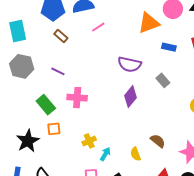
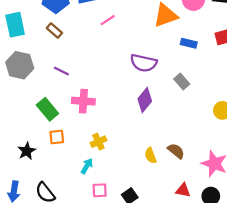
brown rectangle: (61, 36) -> (54, 30), moved
black star: (28, 141) -> (27, 151), size x0.7
yellow cross: (89, 141) -> (98, 142), moved
cyan arrow: (105, 154) -> (87, 166), moved
yellow semicircle: (136, 154) -> (151, 156), moved

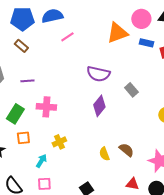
blue rectangle: (189, 43) -> (146, 43), moved
purple line: (61, 71) -> (27, 81), turned -32
green rectangle: (47, 109) -> (15, 114), turned 72
cyan arrow: (87, 166) -> (41, 161), moved
pink square: (100, 190) -> (44, 184), moved

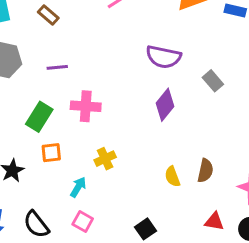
brown semicircle: (126, 150) -> (205, 171), turned 63
pink square: (44, 184) -> (83, 221), turned 32

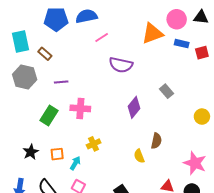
brown rectangle: (48, 15) -> (45, 54), moved
purple semicircle: (163, 57) -> (121, 65), moved
orange square: (51, 153) -> (57, 154), moved
brown semicircle: (205, 171) -> (156, 141), moved

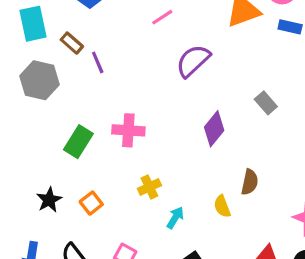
purple semicircle: (121, 65) -> (193, 61), turned 125
purple line: (61, 82) -> (98, 62), moved, turned 72
orange square: (57, 154) -> (91, 203), turned -32
cyan arrow: (75, 163) -> (175, 218), moved

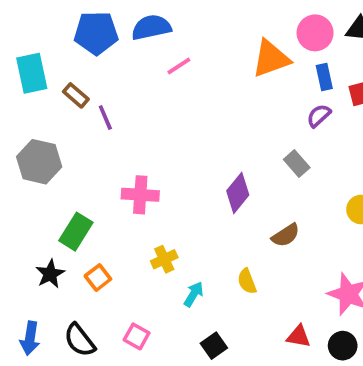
blue rectangle: (290, 27) -> (324, 77), turned 65
purple semicircle: (193, 61) -> (319, 116), moved, size x0.6
gray hexagon: (39, 80) -> (39, 162), moved
green rectangle: (78, 142) -> (76, 232), moved
brown semicircle: (250, 182) -> (286, 235), moved, turned 45

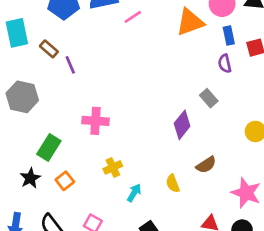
pink line: (179, 66) -> (133, 17), moved
purple semicircle: (319, 116) -> (225, 64), turned -60
purple diamond: (238, 193) -> (182, 125), moved
brown semicircle: (286, 235) -> (206, 165), moved

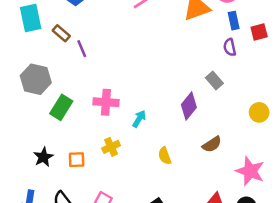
green rectangle: (49, 147) -> (61, 107), moved
yellow cross: (113, 167) -> (111, 147), moved
orange square: (65, 181) -> (77, 160), turned 36
yellow semicircle: (173, 183) -> (165, 156), moved
cyan arrow: (134, 193) -> (139, 119), moved

